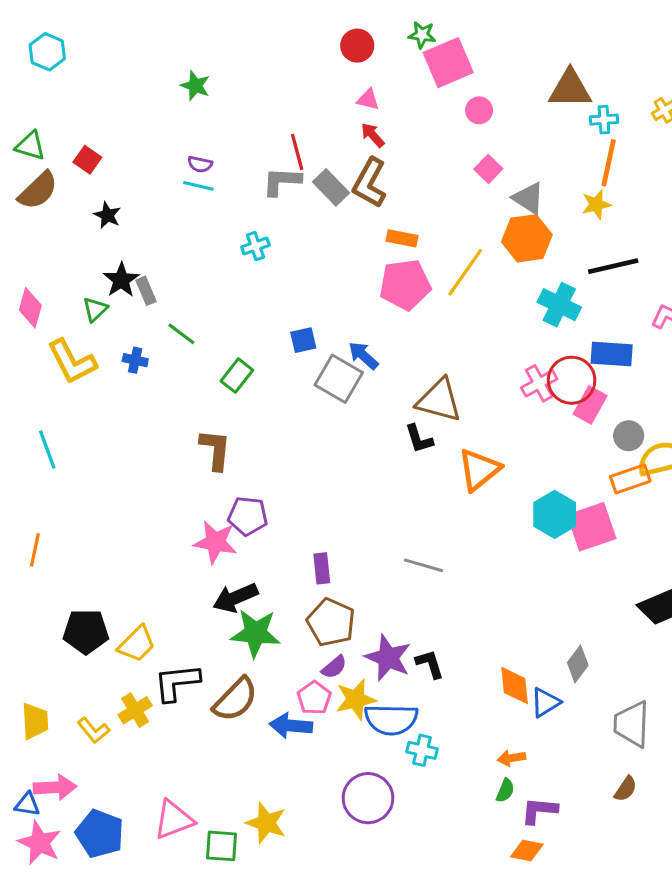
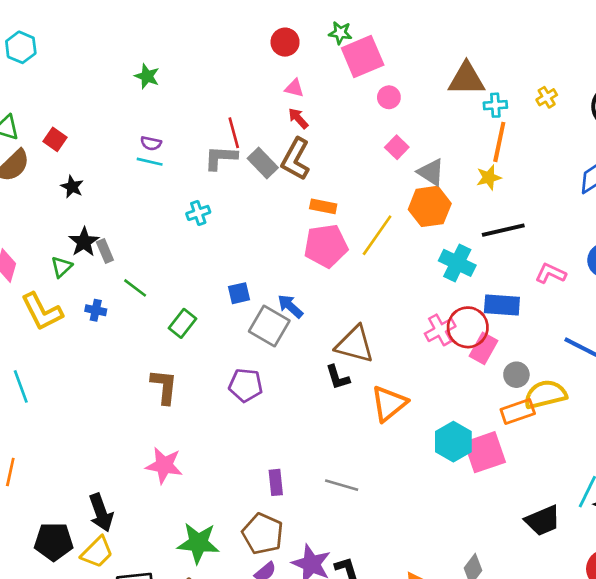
purple pentagon: (248, 516) -> (246, 385), moved
purple rectangle: (322, 568) -> (276, 482), moved
black arrow: (235, 598) -> (101, 513), moved, turned -87

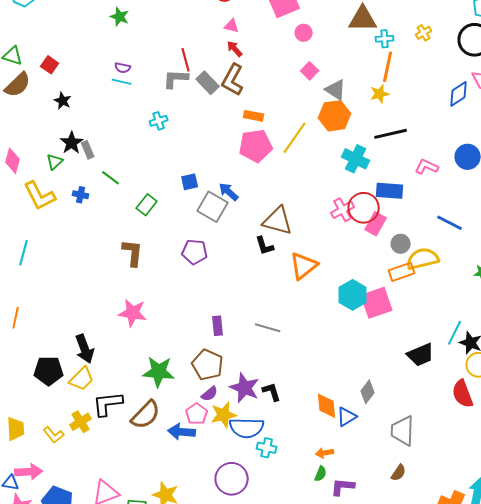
cyan line: (21, 386) -> (24, 253), turned 35

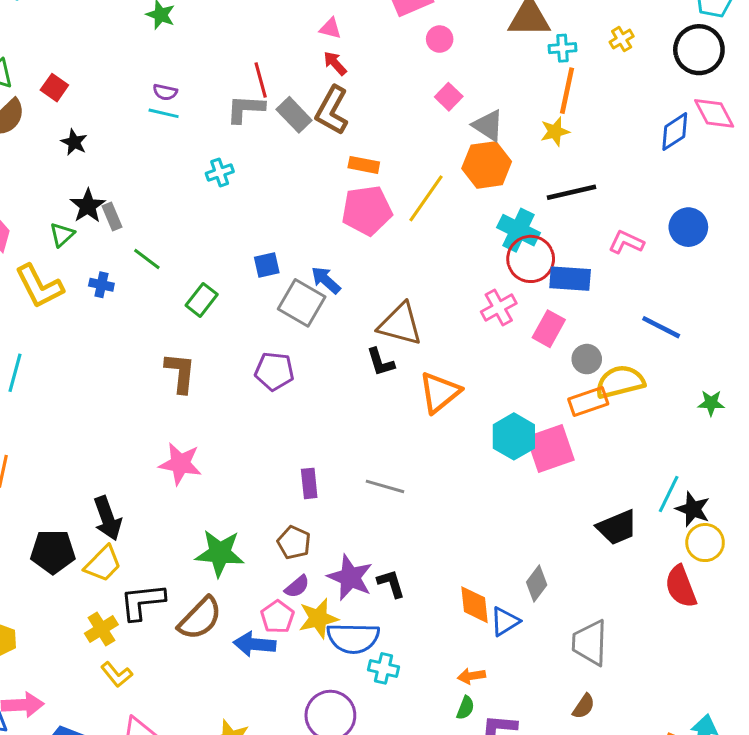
red circle: (364, 208) -> (531, 259), moved
brown pentagon: (208, 365) -> (294, 543), size x0.7
yellow L-shape: (54, 435) -> (117, 674), moved

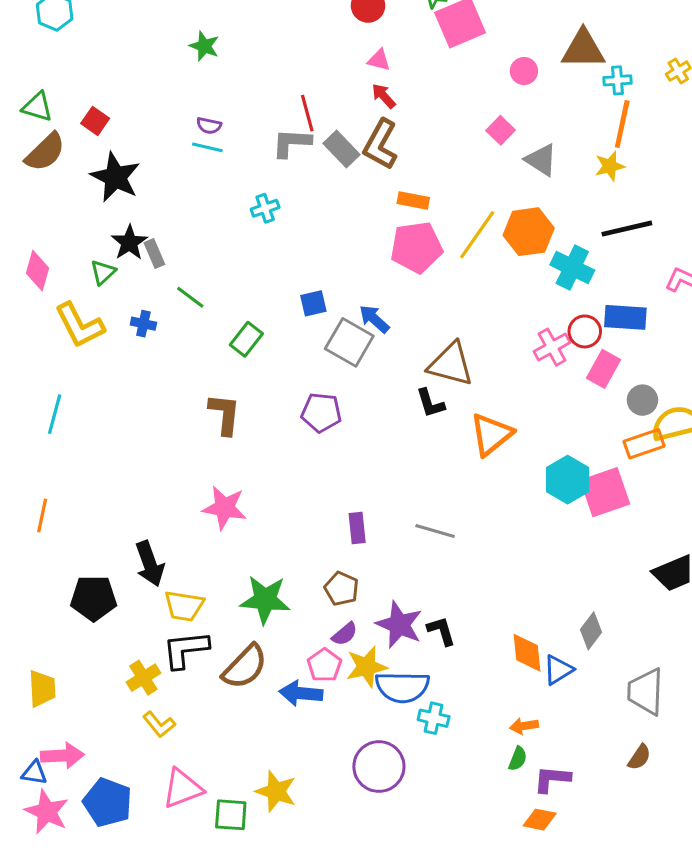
pink circle: (440, 39) -> (524, 71), moved
black star: (74, 142) -> (115, 177), size x1.8
orange hexagon: (487, 165) -> (529, 232), moved
red circle: (531, 259) -> (585, 331), moved, size x0.7
yellow trapezoid: (103, 564) -> (184, 606), moved, turned 54

